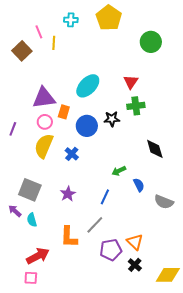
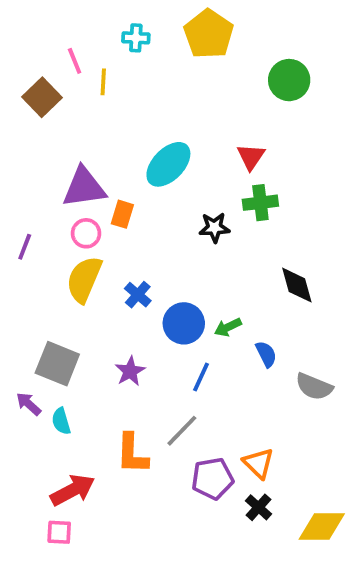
blue circle: (87, 126) -> (184, 323), moved

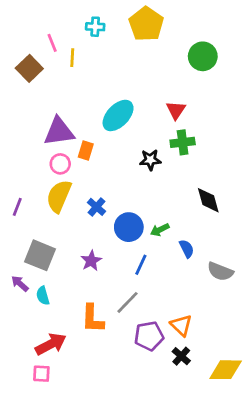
purple line: (25, 247) -> (17, 207), moved

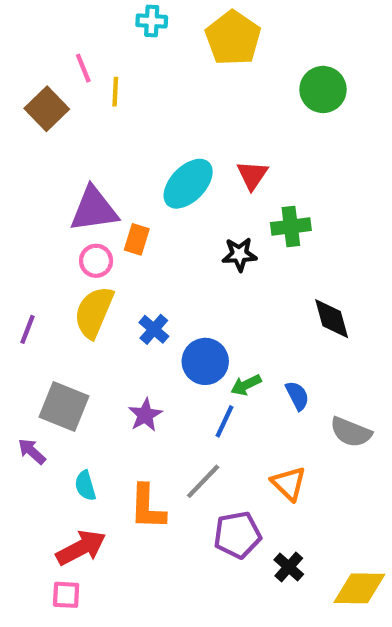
cyan cross: (95, 27) -> (152, 21), moved
red triangle: (176, 110) -> (252, 175), moved
green arrow: (160, 230) -> (246, 385), moved
cyan semicircle: (43, 296) -> (85, 486), moved
orange triangle: (181, 325) -> (289, 483), moved

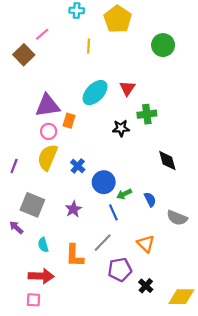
pink line: (83, 68) -> (42, 34), turned 72
yellow line: (115, 92) -> (89, 46), moved
blue line: (225, 421) -> (113, 212), turned -49
red arrow: (81, 548) -> (41, 276), turned 30

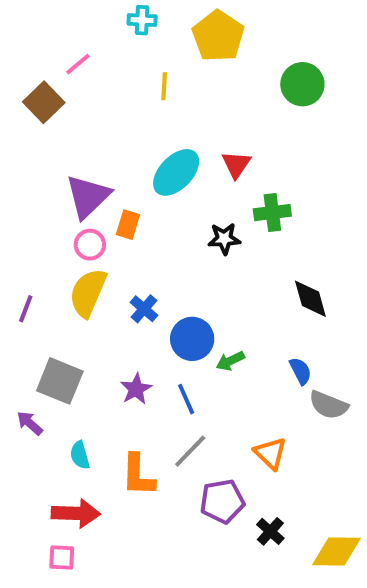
purple triangle: (48, 106) -> (88, 197), turned -36
blue semicircle: (150, 199) -> (300, 371), moved
blue line: (113, 212) -> (186, 399), moved

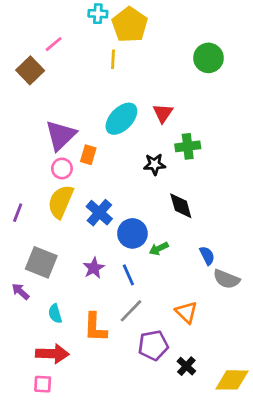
yellow pentagon: (218, 36) -> (130, 25), moved
black diamond: (310, 299) -> (181, 206), moved
blue cross: (144, 309) -> (99, 213), size x1.4

